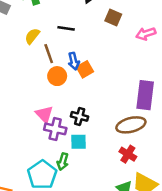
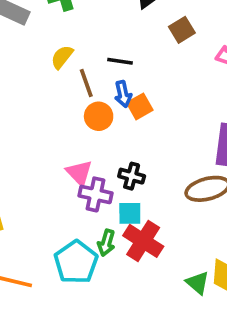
brown square: (113, 17) -> (182, 30), turned 35
black line: (66, 28) -> (120, 61), moved
red cross: (128, 154) -> (143, 241), moved, size x1.5

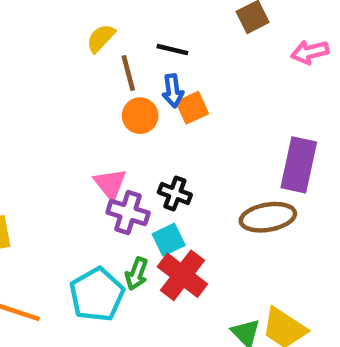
cyan square: (130, 213) -> (169, 240), turned -30

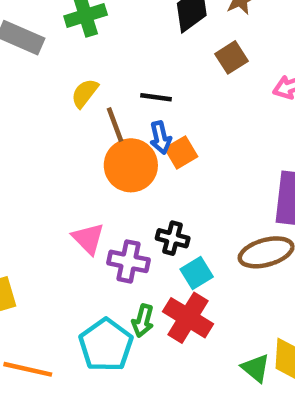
orange circle: (140, 116) -> (131, 165), size x1.5
pink triangle: (110, 184) -> (88, 238), moved
cyan square: (169, 240) -> (197, 273), moved

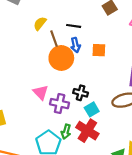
orange square: (181, 152) -> (99, 50), moved, turned 32

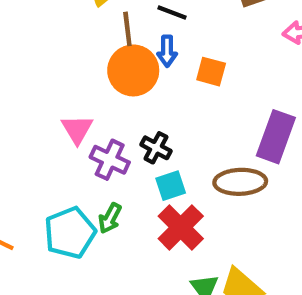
red cross: (87, 131) -> (181, 227), moved

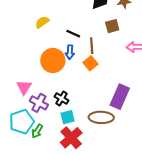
brown line: (127, 29) -> (92, 46), moved
orange square: (211, 72) -> (90, 63), turned 32
cyan pentagon: (70, 233) -> (22, 122), moved

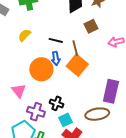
orange square: (90, 63) -> (77, 65), size x1.5
pink triangle: (24, 87) -> (19, 91), moved

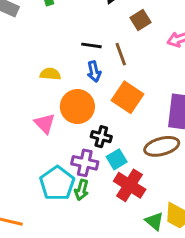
yellow semicircle: (24, 35) -> (50, 74), moved, turned 56
orange square: (77, 65) -> (128, 97), moved
orange circle: (41, 69) -> (77, 107), moved
purple cross: (36, 112) -> (85, 163), moved

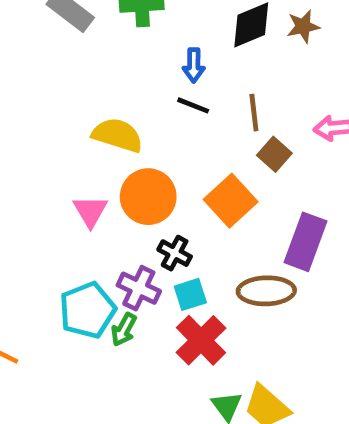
brown square: (140, 20) -> (274, 154), moved, turned -30
brown line: (121, 54) -> (254, 113), moved
blue arrow: (94, 72) -> (194, 65), moved
yellow semicircle: (50, 74) -> (117, 135), size x1.5

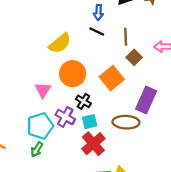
yellow semicircle: (117, 135) -> (60, 43), turned 120
pink triangle: (90, 211) -> (43, 90), moved
green arrow: (124, 330) -> (37, 149), moved

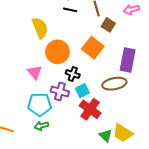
yellow semicircle: (60, 43) -> (40, 28), turned -60
cyan pentagon: (40, 126) -> (40, 105), turned 30
green arrow: (37, 149) -> (41, 126), turned 56

